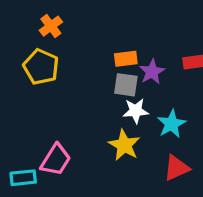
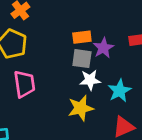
yellow star: (124, 145) -> (81, 108), turned 30
pink trapezoid: (56, 160) -> (24, 84), moved, turned -40

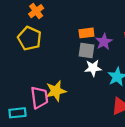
pink trapezoid: (24, 84) -> (39, 97), moved
yellow star: (81, 108) -> (56, 91), moved

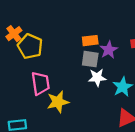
orange cross: (36, 11) -> (14, 34), moved
pink trapezoid: (39, 97) -> (40, 83), moved

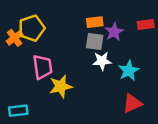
orange cross: (14, 34) -> (15, 38), moved
yellow pentagon: (30, 46) -> (32, 28), turned 30

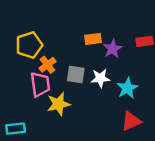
orange cross: (15, 38) -> (48, 65), moved
gray square: (95, 41) -> (76, 75), moved

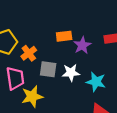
orange cross: (48, 65) -> (29, 53), moved
cyan star: (127, 88) -> (96, 82), turned -30

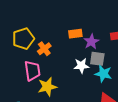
gray square: (48, 69) -> (97, 59), moved

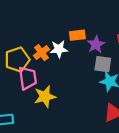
yellow pentagon: (23, 39) -> (17, 60), moved
white star: (81, 66) -> (59, 49), moved

